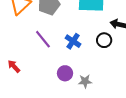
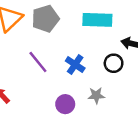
gray star: (85, 81) -> (96, 95), moved

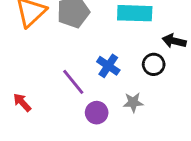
purple line: (38, 62) -> (73, 82), moved

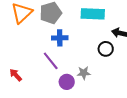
blue cross: (108, 66) -> (60, 38), moved, turned -35
gray star: (133, 102) -> (84, 73), moved

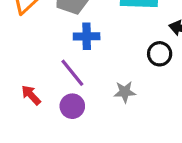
red arrow: (16, 75) -> (31, 95), moved
purple circle: (67, 82) -> (72, 106), moved

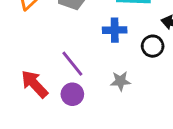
blue cross: (87, 36) -> (115, 30), moved
red arrow: (31, 95) -> (34, 84), size x1.5

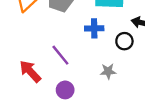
gray star: (121, 81) -> (108, 71), moved
purple circle: (72, 94) -> (65, 90), moved

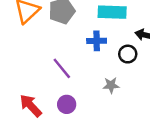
red arrow: (30, 71) -> (31, 106), moved

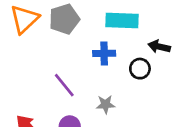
gray star: (111, 85) -> (106, 104), moved

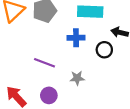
purple line: (64, 85) -> (45, 63), turned -30

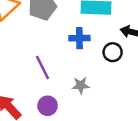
purple line: (45, 63) -> (42, 67), turned 42

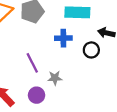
gray star: (81, 85) -> (55, 78), moved

